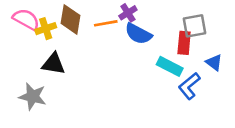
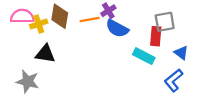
pink semicircle: (26, 19) -> (22, 16), turned -30
blue L-shape: (189, 86) -> (174, 80), moved

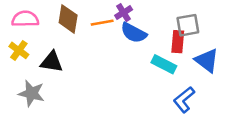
yellow cross: (39, 24) -> (19, 50), moved, turned -35
blue triangle: (181, 53) -> (207, 61), size x1.5
blue L-shape: (174, 80) -> (184, 100), moved

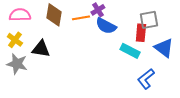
gray star: (31, 93) -> (17, 64), moved

